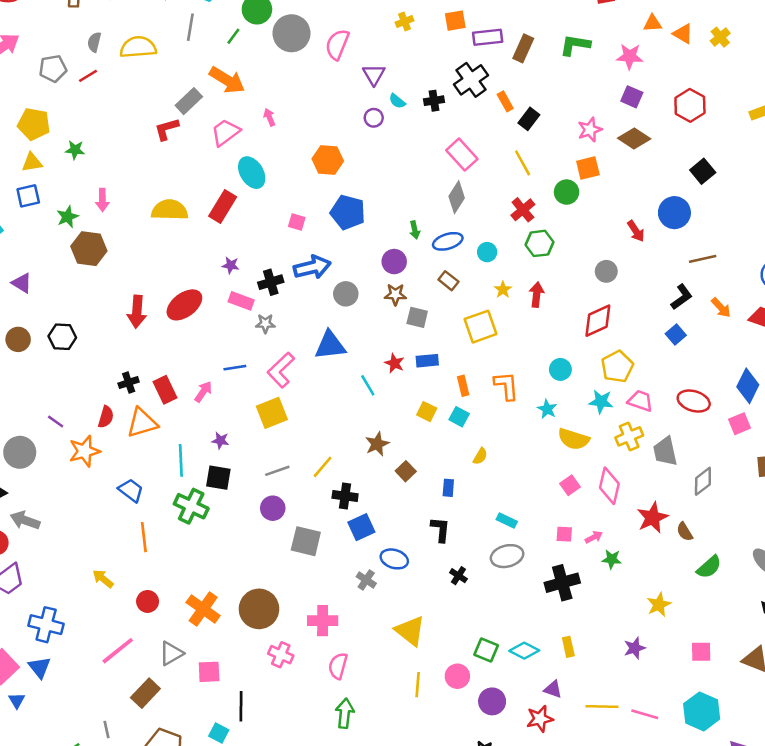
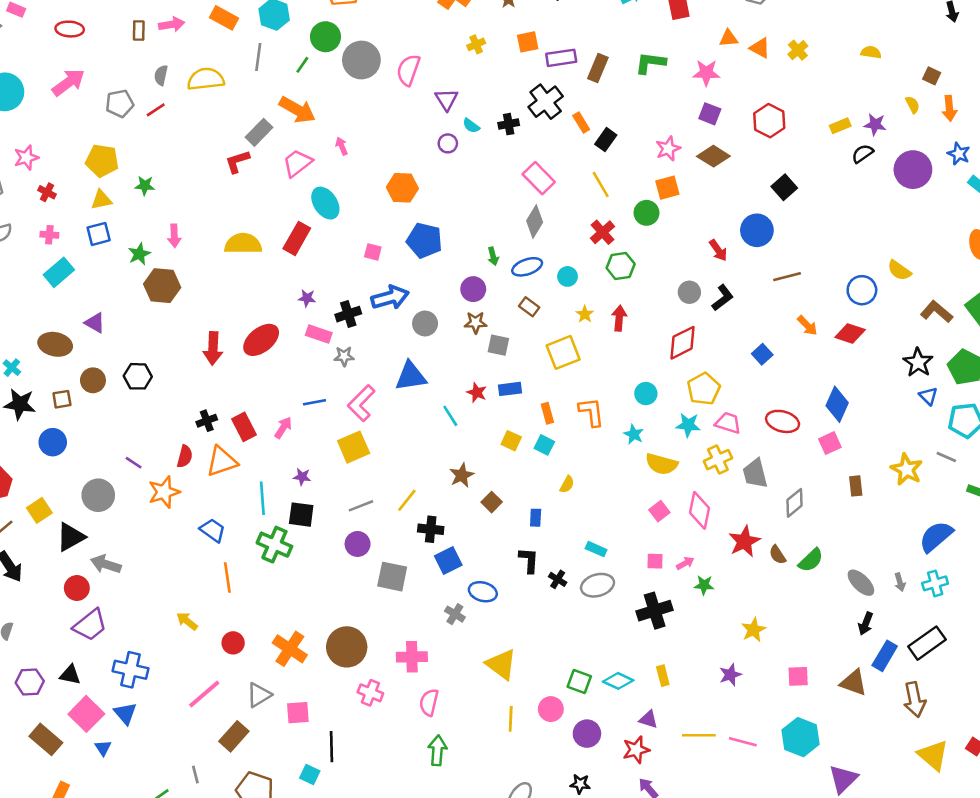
black L-shape: (682, 297) -> (723, 298), moved
green semicircle: (709, 567) -> (811, 560), moved
black cross: (458, 576) -> (558, 579), moved

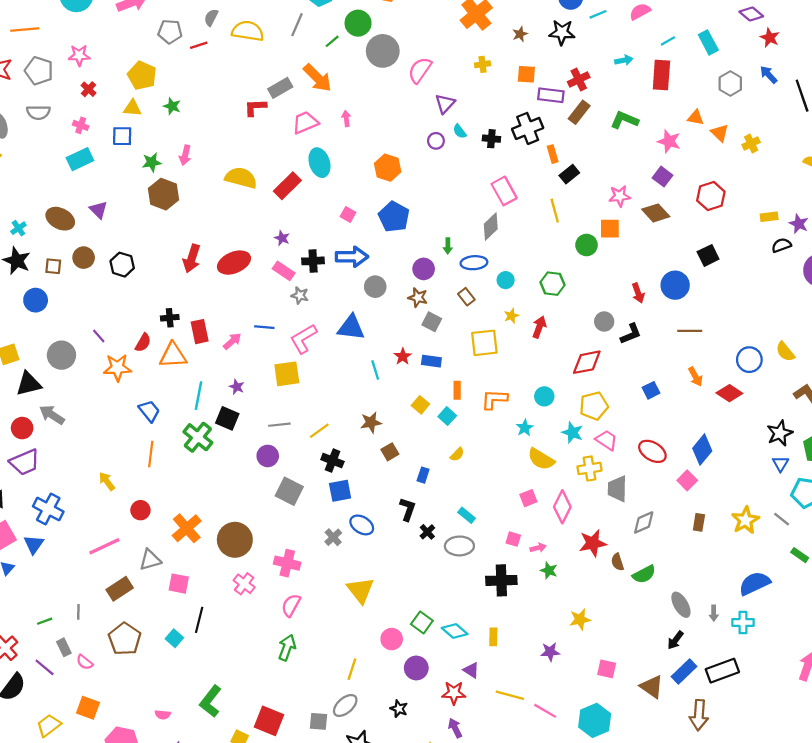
red cross: (603, 232) -> (579, 80), moved
orange L-shape: (591, 412) -> (494, 399), turned -96
pink square: (830, 443) -> (687, 480), turned -36
yellow line: (511, 719) -> (352, 669), moved

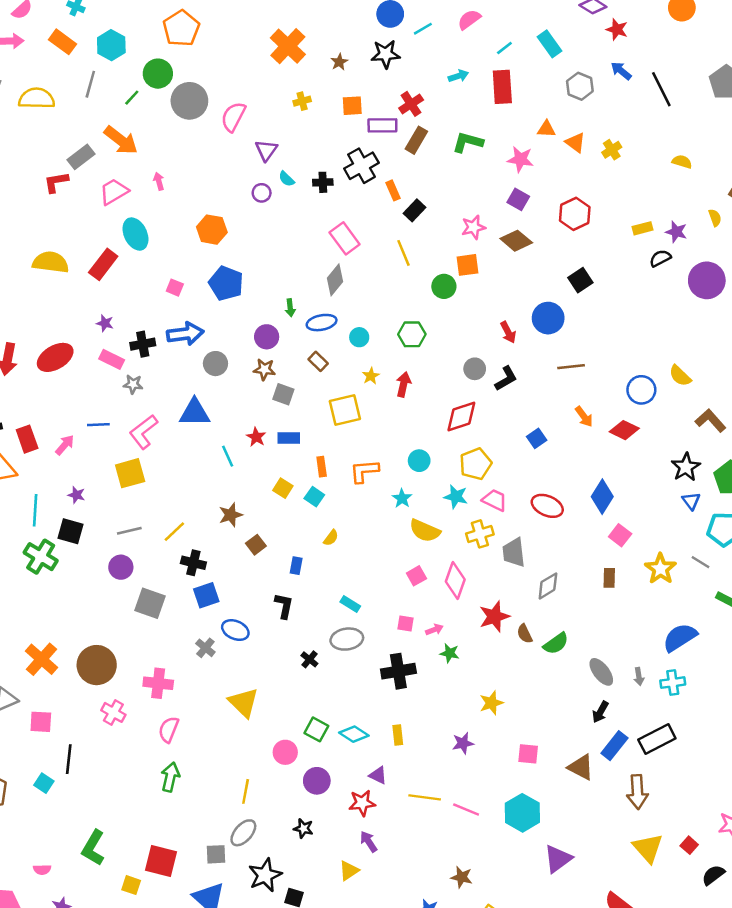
pink square: (687, 480) -> (620, 535), moved
black cross: (427, 532) -> (309, 659), moved

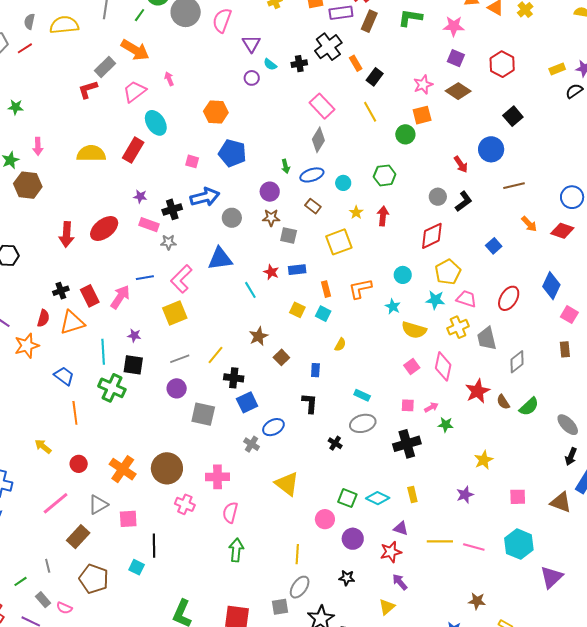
pink arrow: (65, 445) -> (120, 297), size x1.4
red ellipse: (547, 506) -> (509, 298), turned -75
blue ellipse: (235, 630) -> (273, 427), turned -45

